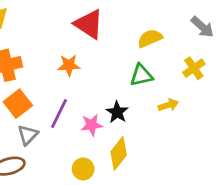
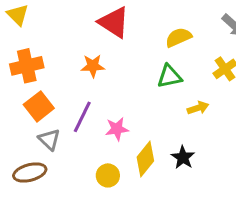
black star: (117, 112) -> (183, 157), moved
gray triangle: (28, 135) -> (49, 139), turned -30

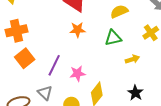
orange star: (93, 66) -> (77, 30), moved
gray triangle: (49, 139) -> (45, 93), moved
black star: (183, 157) -> (135, 93), moved

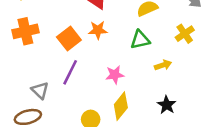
orange square: (25, 58) -> (69, 39), moved
pink star: (77, 73) -> (115, 75), moved
gray triangle: (45, 93) -> (40, 90), moved

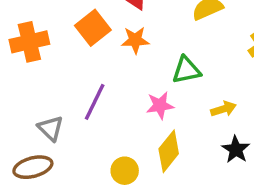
orange square: (69, 39) -> (93, 28), moved
green triangle: (140, 40) -> (186, 70), moved
yellow arrow: (163, 65) -> (223, 109), moved

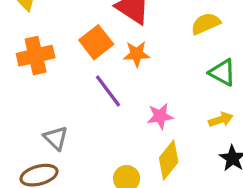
green triangle: (186, 70) -> (222, 72), moved, turned 40
purple line: (95, 102) -> (108, 91), moved, turned -63

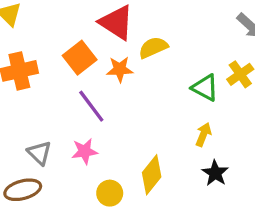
yellow semicircle: (206, 24) -> (153, 48), moved
pink star: (160, 116) -> (85, 151), moved
yellow arrow: (221, 120) -> (203, 135), turned -50

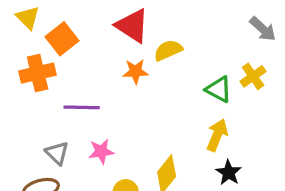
orange square: (80, 58) -> (62, 39), moved
purple line: (91, 106) -> (82, 107), moved, turned -52
yellow arrow: (203, 135) -> (217, 135), size x1.4

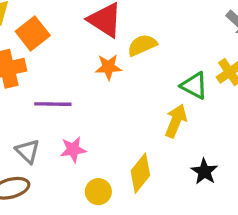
yellow arrow: (217, 135) -> (176, 121), moved

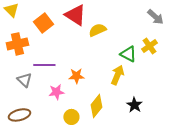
orange square: (33, 33) -> (43, 23), moved
orange star: (108, 67) -> (76, 76), moved
gray triangle: (28, 151) -> (24, 80), moved

